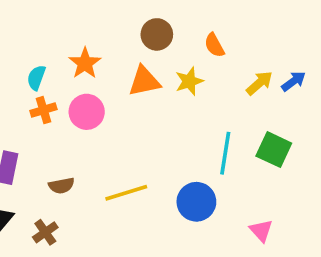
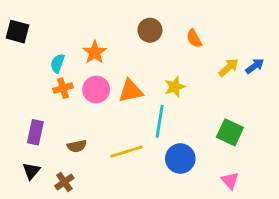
orange triangle: (144, 81) -> (131, 91), moved
yellow star: (189, 81) -> (175, 87), moved
green square: (274, 150) -> (230, 132), moved
cyan line: (225, 153) -> (160, 121), moved

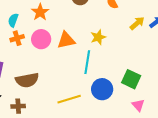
green square: (230, 132) -> (131, 79), moved
brown semicircle: (77, 146) -> (27, 80), size x1.6
yellow line: (126, 152) -> (69, 99), moved
brown cross: (64, 182) -> (18, 106), turned 32

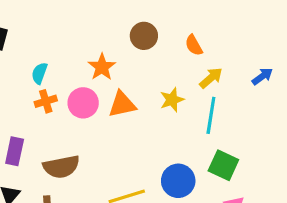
orange star: (40, 12) -> (102, 67), moved
yellow arrow: (137, 23) -> (211, 78), moved
cyan line: (87, 62) -> (211, 115), moved

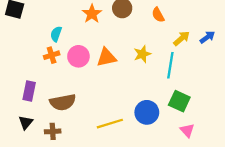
orange star: (102, 67) -> (92, 14), moved
cyan semicircle: (39, 73) -> (56, 34), moved
yellow arrow: (211, 78) -> (182, 38), moved

